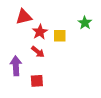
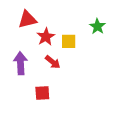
red arrow: (38, 52) -> (53, 62), moved
purple arrow: (16, 66) -> (21, 63), moved

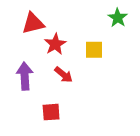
green star: (97, 26) -> (118, 18), moved
yellow square: (69, 41) -> (94, 50), moved

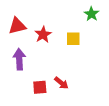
red triangle: (33, 23) -> (17, 26), moved
red arrow: (64, 75) -> (61, 83), moved

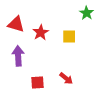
red triangle: (17, 26) -> (16, 24), turned 30
red arrow: (61, 83) -> (66, 78), moved

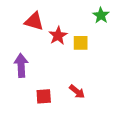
red triangle: (16, 24) -> (34, 21), moved
red star: (41, 32) -> (58, 36), moved

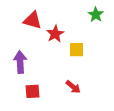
yellow square: (81, 43) -> (77, 50), moved
red square: (44, 96) -> (33, 91), moved

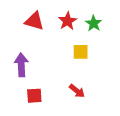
green star: (96, 15) -> (94, 23), moved
red star: (55, 34) -> (68, 21), moved

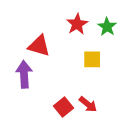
red triangle: (34, 21) -> (39, 46), moved
red square: (34, 96) -> (64, 107), moved, turned -35

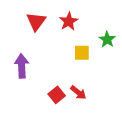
green star: (107, 27) -> (107, 39), moved
red triangle: (39, 46) -> (36, 21), moved, turned 50

